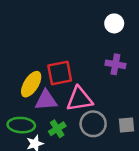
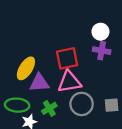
white circle: (114, 23) -> (100, 32), moved
red square: (60, 73) -> (67, 58), moved

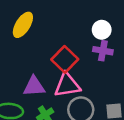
red square: (67, 58) -> (65, 59), turned -35
yellow ellipse: (26, 68) -> (23, 25), moved

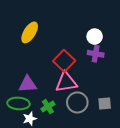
purple triangle: (34, 86) -> (28, 84), moved

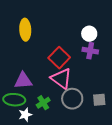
yellow ellipse: (30, 32) -> (25, 30), turned -35
pink triangle: (66, 82) -> (61, 79), turned 45

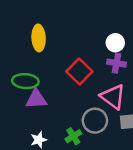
pink triangle: (61, 79) -> (113, 97), moved
green ellipse: (14, 100) -> (25, 81), moved
green cross: (43, 103) -> (73, 136), moved

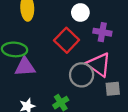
white circle: (115, 43) -> (80, 12), moved
gray circle: (95, 121) -> (82, 75), moved

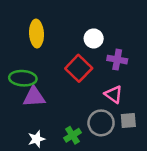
pink triangle: (99, 64) -> (113, 94), size x0.7
gray circle: (82, 75) -> (101, 123), moved

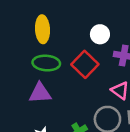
green ellipse: (23, 78) -> (46, 63), moved

